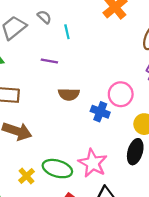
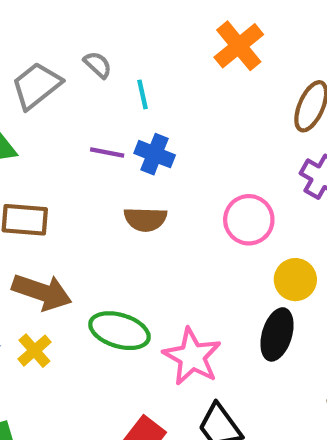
blue cross: (100, 112) -> (155, 154), moved
green ellipse: (57, 169) -> (119, 331), moved
yellow cross: (26, 176) -> (34, 351), moved

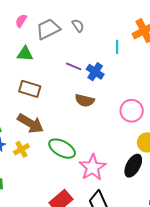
cyan line: (142, 94) -> (117, 47), moved

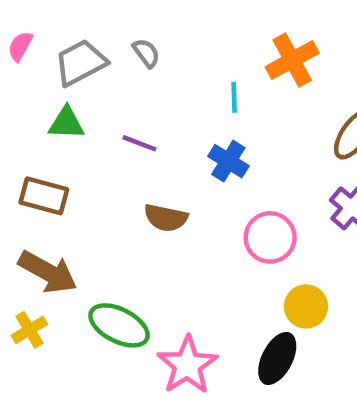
green triangle: (25, 54) -> (66, 123), moved
blue cross: (95, 72) -> (228, 161), moved

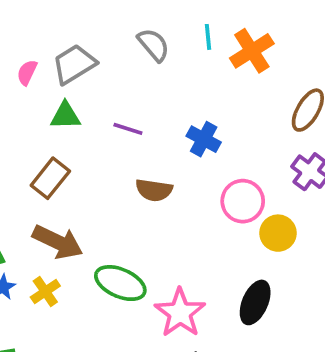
pink semicircle: (20, 46) -> (27, 72), moved
gray semicircle: (146, 53) -> (154, 45), moved, size x1.4
cyan line: (234, 97) -> (208, 37), moved
brown rectangle: (44, 196) -> (50, 178), turned -63
yellow circle: (306, 306) -> (278, 233), moved

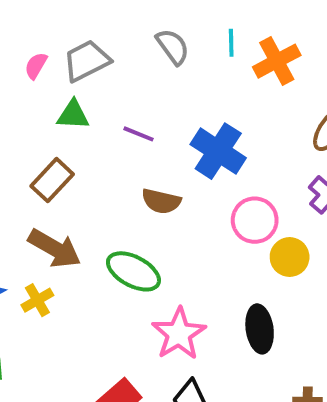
blue cross: (204, 139) -> (218, 151), size x1.5
green ellipse: (120, 283) -> (133, 271), moved
black ellipse: (255, 302) -> (260, 329), turned -36

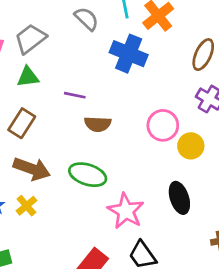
purple line: (139, 134) -> (75, 95), moved
blue cross: (218, 151) -> (129, 54), moved

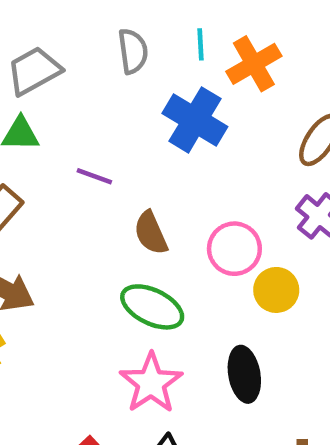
gray semicircle: (86, 19) -> (133, 51), turned 30
brown semicircle: (98, 124) -> (151, 233), moved, turned 55
green ellipse: (88, 175) -> (152, 307), moved

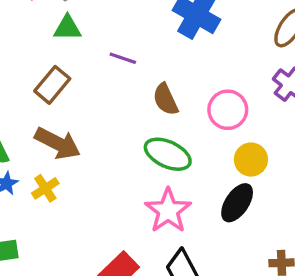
yellow circle: (276, 290) -> (251, 160), moved
black ellipse: (244, 374) -> (237, 203), turned 45

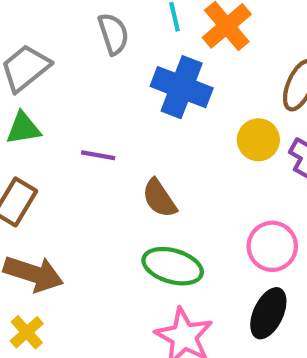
pink circle: (228, 110) -> (272, 246), moved
yellow circle: (251, 160) -> (258, 140), moved

